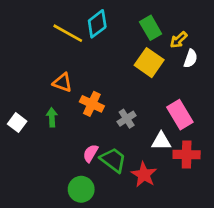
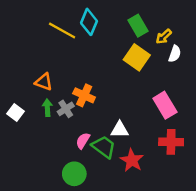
cyan diamond: (97, 24) -> (89, 22), turned -30
orange triangle: (62, 83) -> (44, 82), moved
gray cross: (127, 119) -> (66, 109), moved
white triangle: (161, 141) -> (120, 130), moved

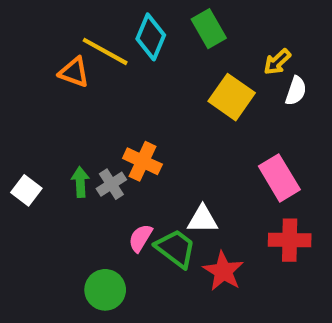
green rectangle: (138, 26) -> (209, 29), moved
orange triangle: (44, 82) -> (74, 72), moved
green circle: (74, 174) -> (105, 290), moved

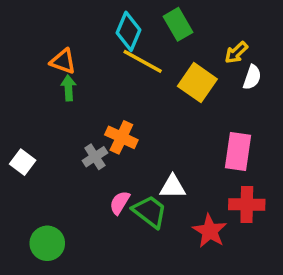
yellow line: (105, 51) -> (143, 61), moved
pink rectangle: (279, 178) -> (238, 151), turned 39
green arrow: (80, 182) -> (68, 88), moved
red star: (223, 271) -> (210, 231), moved
green circle: (105, 290) -> (47, 243), moved

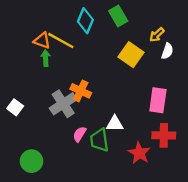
yellow line: (143, 61) -> (61, 41), moved
gray cross: (95, 157) -> (63, 104), size x1.6
green trapezoid: (150, 212) -> (99, 140), turned -135

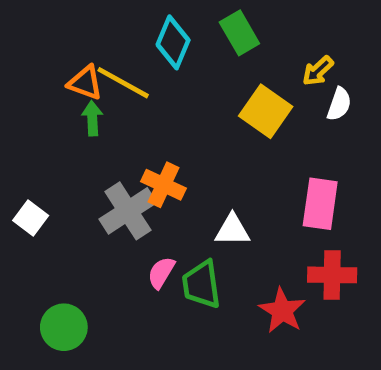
white triangle: (115, 124) -> (232, 230), moved

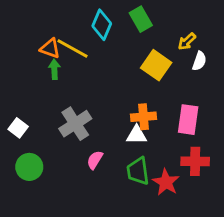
orange cross: (164, 185) -> (144, 117), moved, turned -30
green trapezoid: (202, 284) -> (138, 171), moved
green circle: (64, 327) -> (29, 167), moved

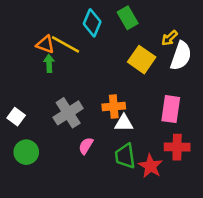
white semicircle: (199, 61) -> (181, 56), size x1.6
orange cross: (144, 117) -> (114, 106), moved

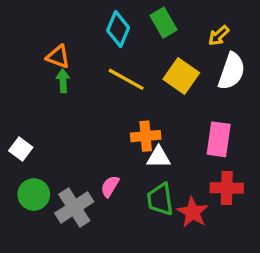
yellow arrow: (170, 38) -> (219, 36), moved
yellow line: (66, 44) -> (126, 79), moved
gray cross: (68, 113) -> (74, 207), moved

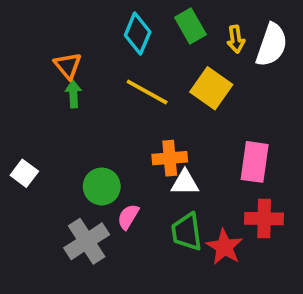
yellow arrow: (219, 36) -> (236, 39), moved, turned -55
orange triangle: (58, 57) -> (68, 66), turned 30
white semicircle: (232, 71) -> (272, 45), moved
green circle: (34, 194) -> (102, 186), moved

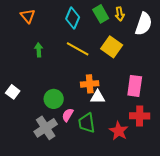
yellow arrow: (236, 39) -> (120, 14), moved
orange triangle: (68, 66) -> (28, 16), moved
green trapezoid: (187, 232) -> (87, 123), moved

